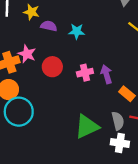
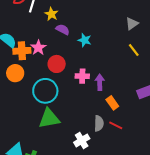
cyan circle: (19, 112) -> (45, 91), moved
green triangle: (87, 127) -> (49, 118), moved
white cross: (120, 143) -> (82, 140), moved, turned 35

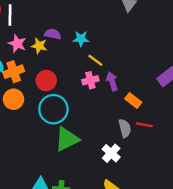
yellow star: (51, 14) -> (39, 46), moved
pink star: (38, 48) -> (17, 44), moved
yellow line: (134, 50) -> (95, 60), moved
red circle: (57, 64) -> (46, 81), moved

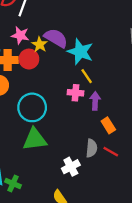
purple semicircle: (53, 34) -> (56, 38), size x1.5
cyan star: (81, 39) -> (80, 52), size x1.6
pink star: (17, 44) -> (20, 35), turned -30
red circle: (46, 81) -> (29, 59), moved

